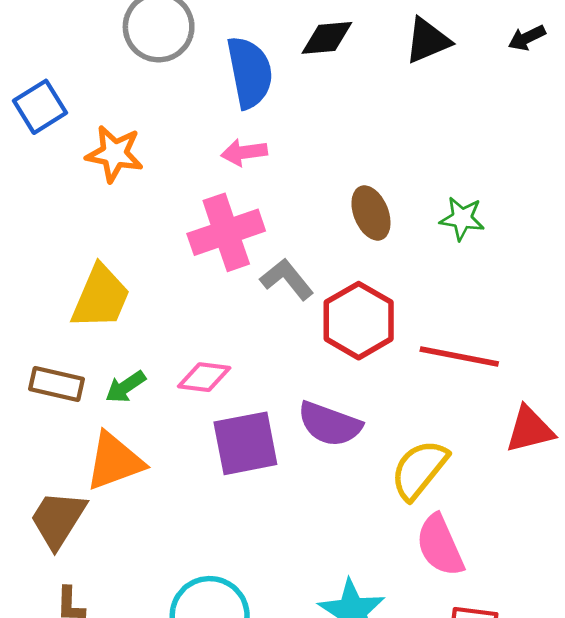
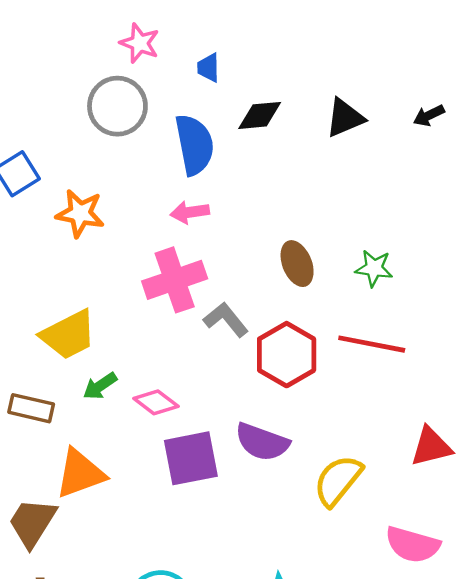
yellow trapezoid: (101, 297) -> (68, 335), turned 40
red line: (459, 356) -> (372, 344), moved
pink diamond: (204, 377) -> (156, 402), turned 30
green arrow: (125, 387) -> (100, 386), moved
pink semicircle: (440, 545) -> (413, 545), moved, turned -50

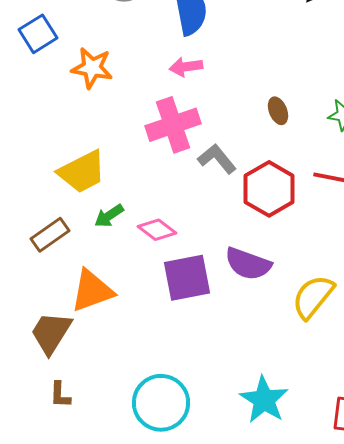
brown ellipse: (297, 264) -> (278, 111), size x0.7
brown rectangle: (31, 408) -> (50, 235), turned -48

